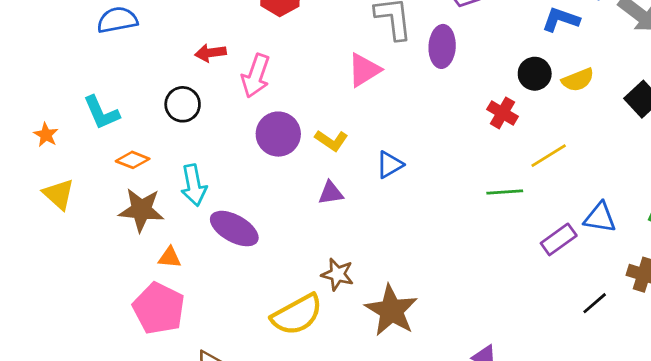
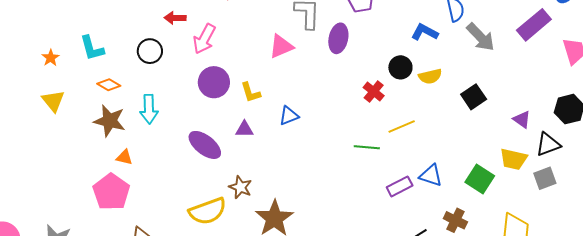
yellow L-shape: (331, 140) -> (251, 92), turned 30
purple ellipse: (234, 229) -> (205, 145), moved

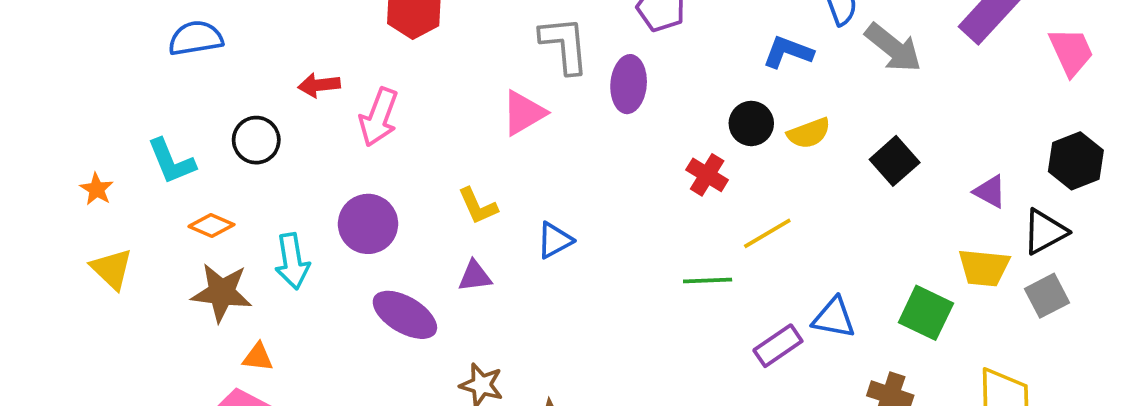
black circle: (150, 51) -> (256, 140), moved
purple circle: (214, 82) -> (368, 224), moved

